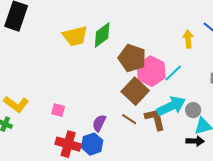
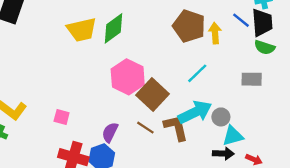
brown pentagon: (132, 58) -> (189, 26), moved
pink hexagon: (151, 71) -> (128, 77), moved

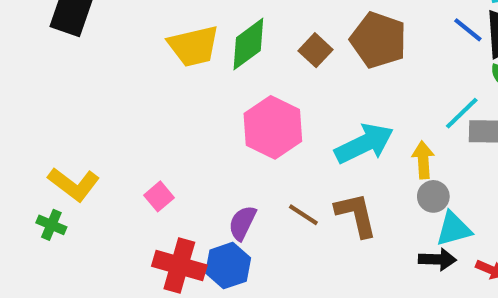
yellow arrow: (215, 33) -> (423, 160), moved
cyan line: (197, 73) -> (462, 113), moved
brown square: (152, 95) -> (315, 50), moved, size x0.6
cyan arrow: (195, 112) -> (364, 144), moved
pink square: (62, 117) -> (159, 196), turned 35

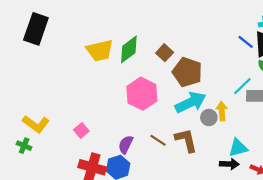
brown pentagon: (378, 40) -> (187, 72), moved
gray circle: (433, 196) -> (209, 118), moved

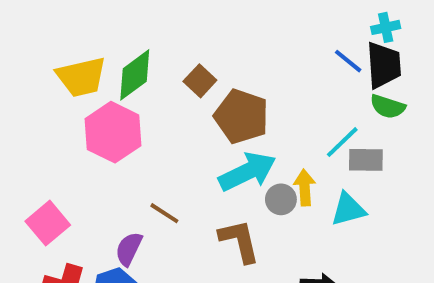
pink hexagon: (142, 94) -> (113, 132), moved
pink square: (81, 130) -> (48, 223), size x1.5
brown line: (158, 140) -> (164, 213), moved
cyan triangle: (238, 148) -> (348, 209), moved

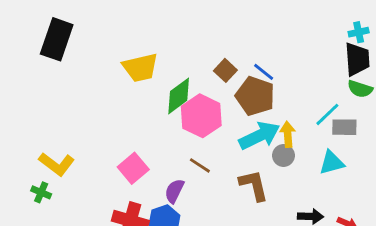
blue line: (348, 61) -> (264, 72), moved
green diamond: (135, 75) -> (179, 96), moved
pink hexagon: (113, 132) -> (201, 116), moved
yellow arrow: (305, 188) -> (288, 134), moved
pink square: (48, 223) -> (133, 168), moved

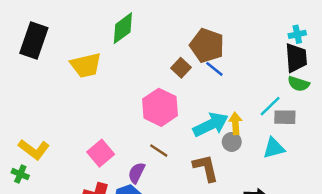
yellow trapezoid: (140, 68) -> (86, 65), moved
green diamond: (179, 96) -> (123, 28), moved
brown pentagon: (255, 96) -> (207, 45), moved

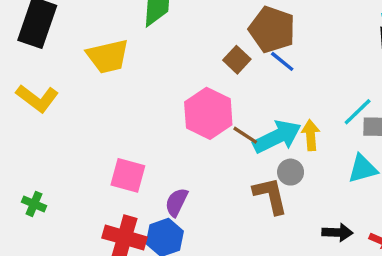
gray circle: (232, 142) -> (291, 172), moved
yellow L-shape: (34, 149) -> (37, 98), moved
brown line: (159, 151) -> (245, 135), moved
pink square: (101, 153) -> (128, 175), turned -35
green cross: (20, 174) -> (34, 204), moved

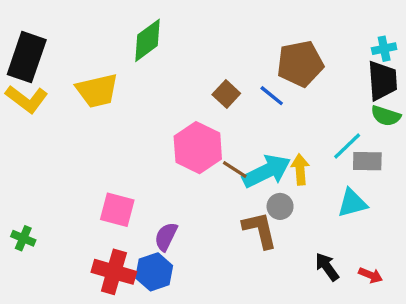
brown pentagon: (272, 30) -> (300, 64), moved, turned -30
yellow L-shape: (37, 98) -> (27, 99), moved
black arrow: (337, 232) -> (327, 267), turned -128

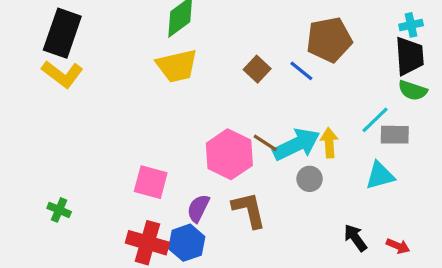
yellow trapezoid: (97, 91) -> (177, 66), moved
pink hexagon: (198, 148) -> (229, 154), moved
brown L-shape: (260, 230) -> (249, 210), moved

